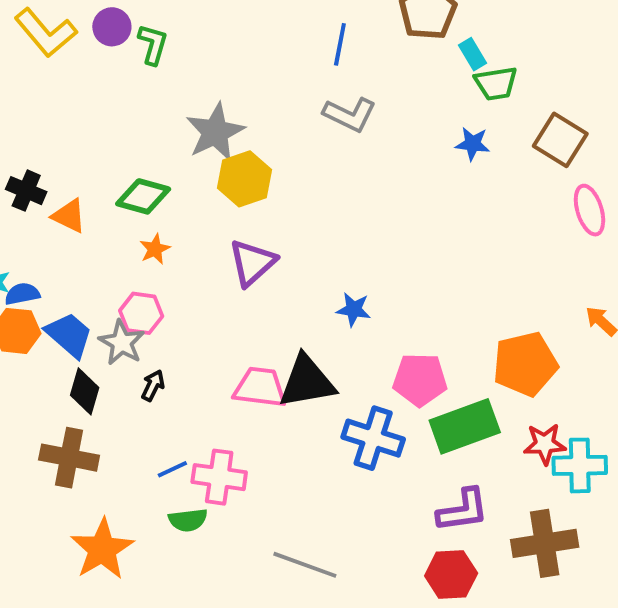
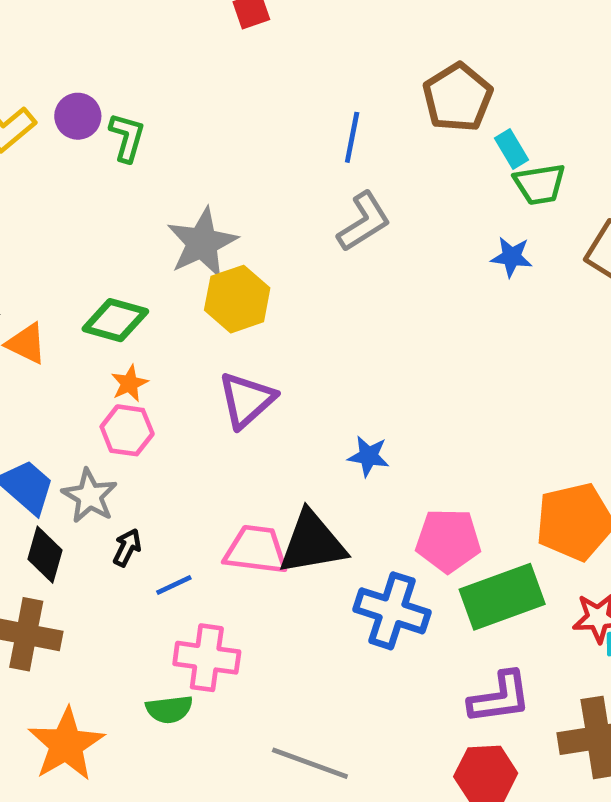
gray L-shape: (350, 115) -> (364, 222), turned -58
pink hexagon: (141, 313) -> (127, 430), moved
blue line: (172, 469) -> (174, 585), moved

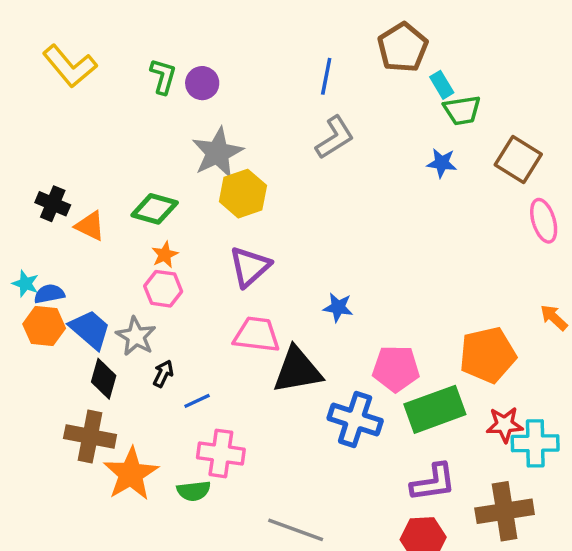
purple circle: (78, 116) -> (202, 83), moved
pink trapezoid: (256, 550) -> (257, 335), moved
orange star: (66, 744) -> (131, 474), moved

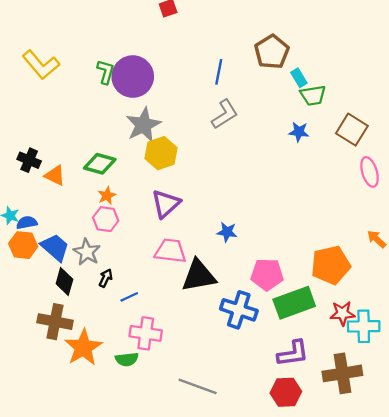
purple circle: (202, 83) -> (133, 77), size x1.8

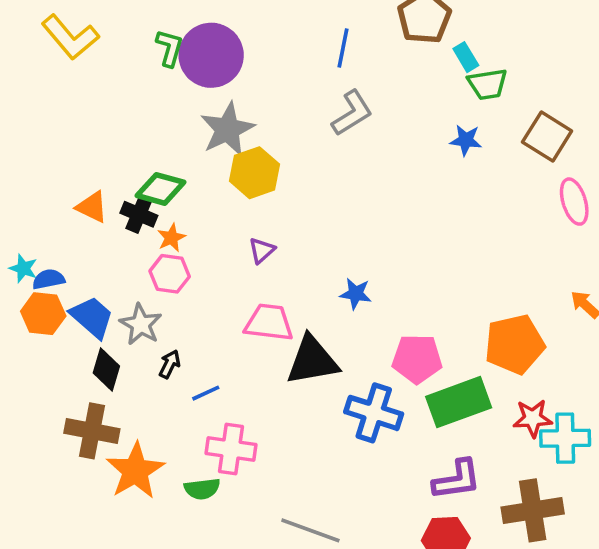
black cross: (29, 160) -> (139, 214), moved
purple triangle: (166, 204) -> (262, 250), size x0.6

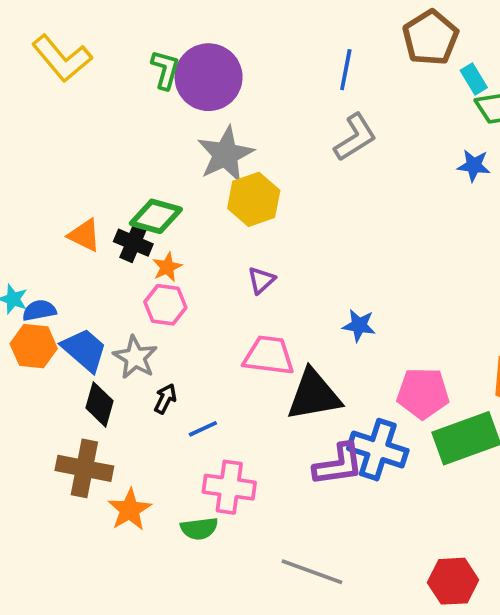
orange star: (135, 471) -> (130, 510), size x0.7
purple L-shape: (457, 480) -> (338, 465), moved

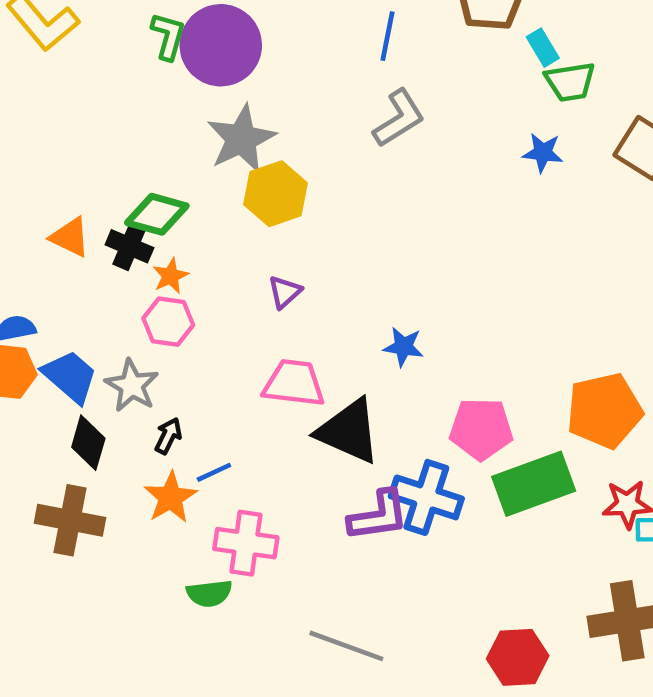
black triangle: (314, 395) -> (349, 431), turned 34
orange star: (130, 510) -> (171, 497), moved

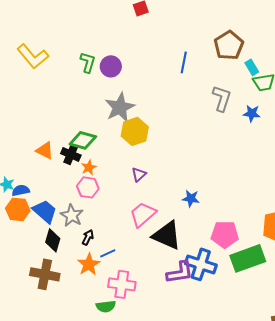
purple circle: (221, 45) -> (111, 66), size x0.6
gray L-shape: (399, 118) -> (222, 98), moved, turned -40
pink trapezoid: (294, 383) -> (143, 214), turned -48

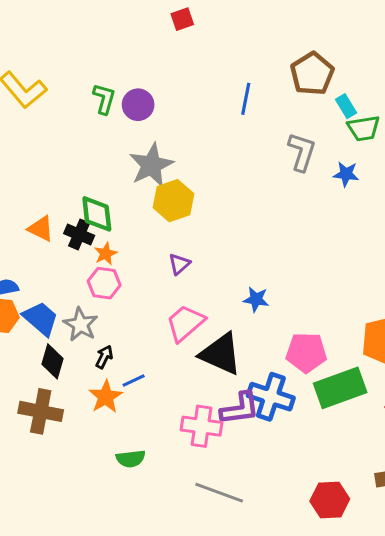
green diamond: (83, 140) -> (97, 214), turned 68
pink cross: (122, 284) -> (201, 426), moved

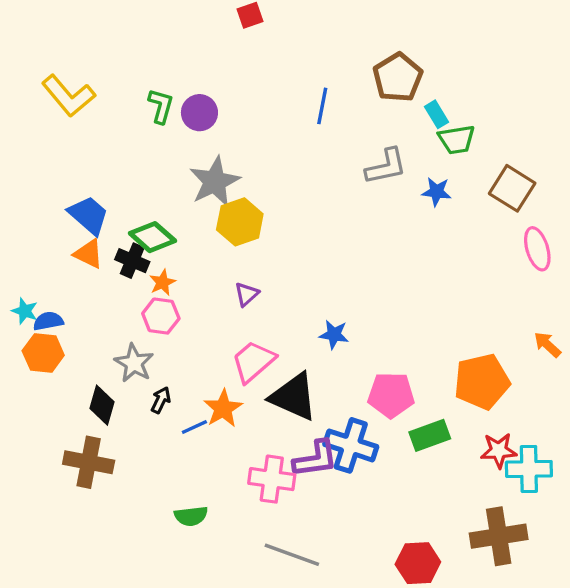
gray L-shape: (302, 152) -> (386, 166), turned 60
green diamond: (97, 214) -> (152, 237), turned -42
blue trapezoid: (41, 319) -> (89, 215), moved
green rectangle: (340, 388) -> (430, 435), size x0.7
orange star: (106, 397) -> (223, 408), moved

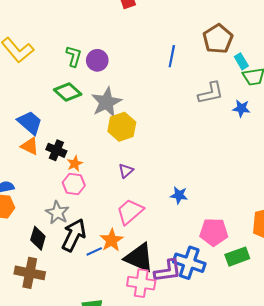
green diamond: (152, 237) -> (68, 92), moved
black triangle: (294, 397) -> (139, 258), moved
black arrow: (161, 400) -> (74, 235), size x2.0

